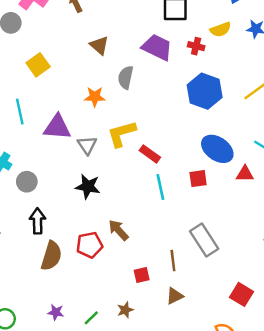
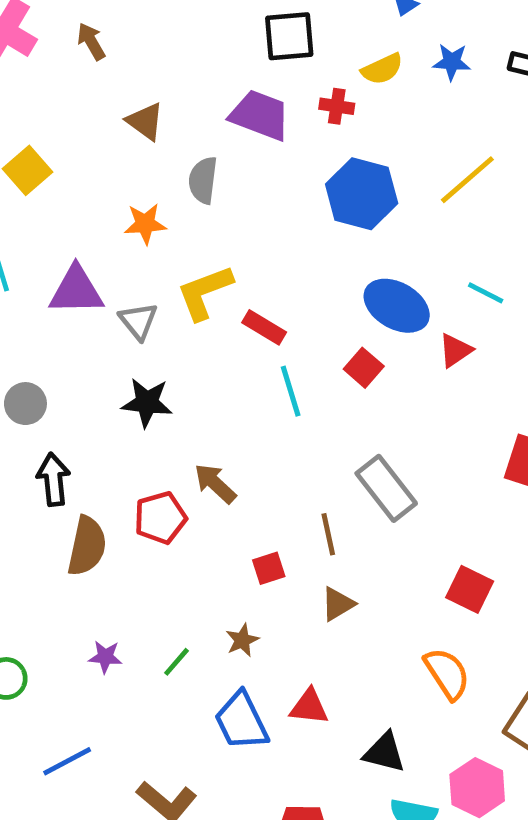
red triangle: (245, 174) -> (455, 350), turned -30
red square: (198, 179) -> (364, 368), turned -36

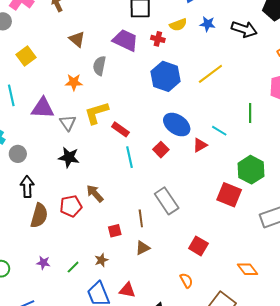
cyan line: (486, 293) -> (219, 131), moved
orange semicircle: (447, 674) -> (186, 281), size x0.7

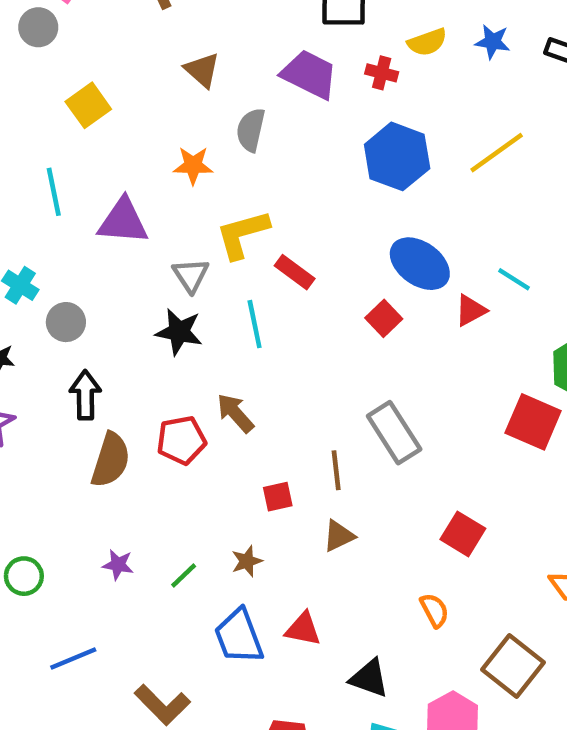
gray triangle: (68, 123) -> (191, 275), moved
cyan line: (130, 157) -> (255, 324), moved

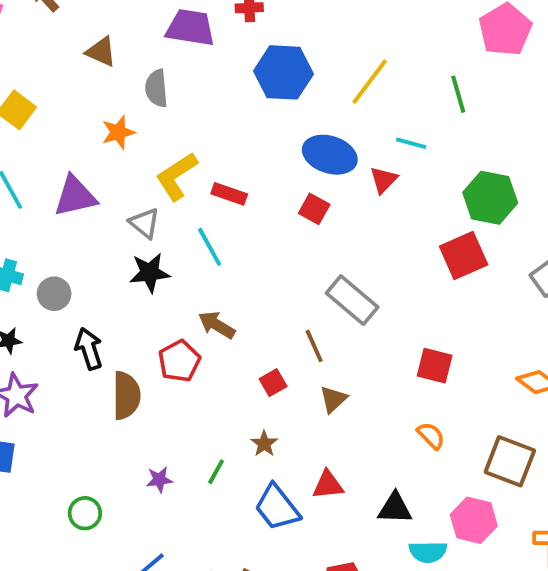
yellow line: (497, 153) -> (370, 82), moved
red square: (533, 422) -> (464, 255), turned -30

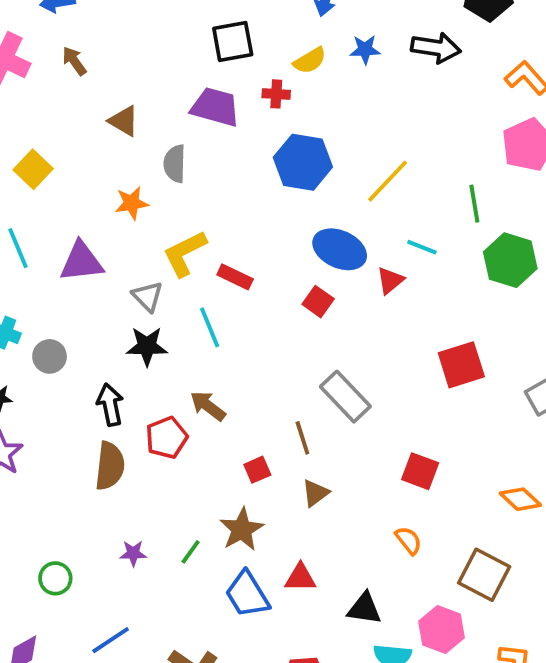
green hexagon: (490, 198) -> (510, 260), moved
black arrow: (89, 349) -> (110, 405), moved
brown star: (264, 444) -> (242, 529), size x1.6

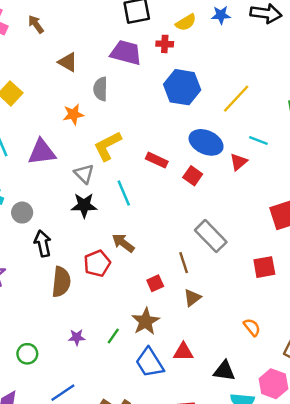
red rectangle: (235, 277) -> (157, 160), moved
black arrow: (110, 405) -> (43, 243), moved
red square: (420, 471) -> (264, 267), moved, turned -30

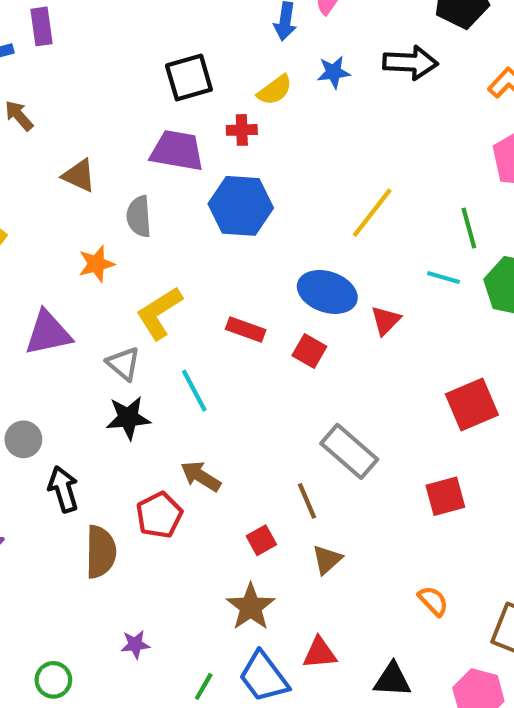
blue hexagon: (182, 87) -> (241, 206), moved
cyan line: (258, 140) -> (443, 278), moved
green line: (113, 336) -> (204, 686), moved

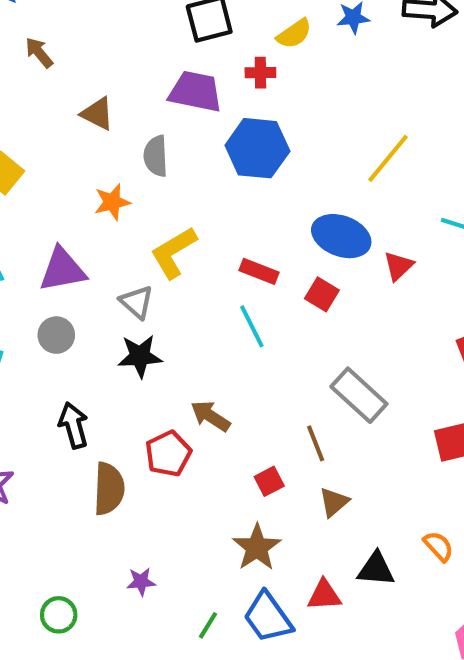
cyan line: (194, 391) -> (252, 326), moved
gray circle: (23, 439) -> (56, 335), moved
black triangle: (392, 680) -> (376, 569), moved

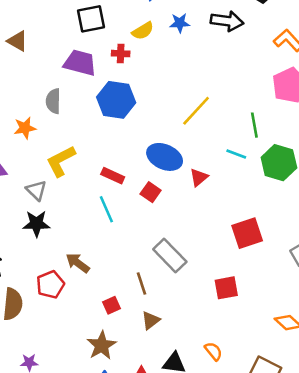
brown triangle: (97, 114) -> (18, 41), moved

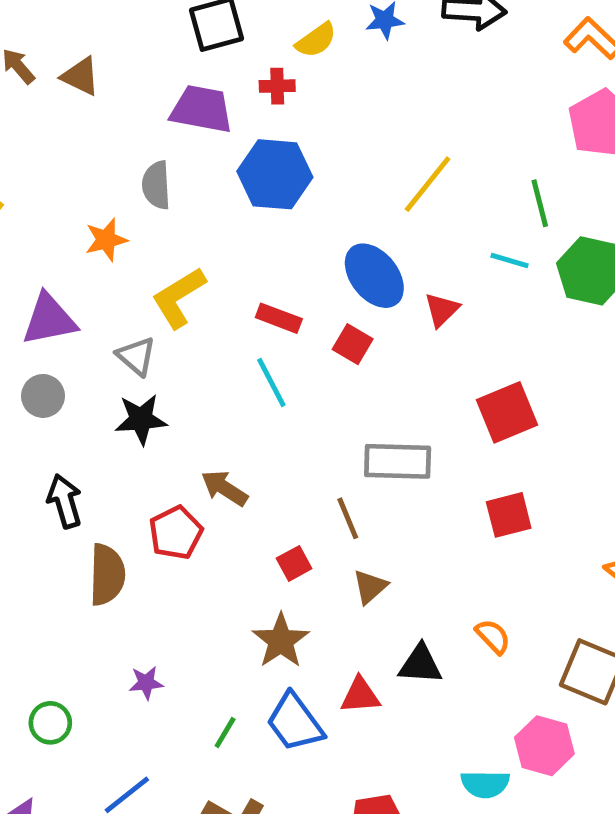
blue ellipse: (165, 157) -> (374, 276), turned 32
red square: (247, 233) -> (507, 412), moved
gray rectangle: (170, 255) -> (398, 461), turned -40

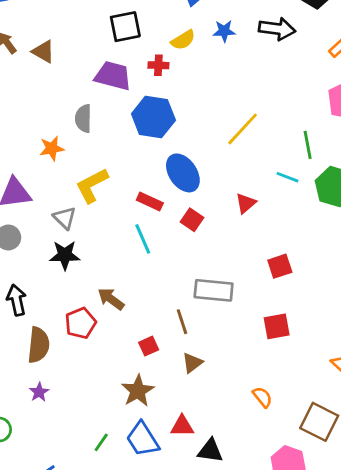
blue ellipse: (374, 276) -> (183, 173), moved
red square: (507, 412) -> (280, 266), size x0.7
black triangle: (420, 664) -> (210, 451), moved
purple star: (146, 683) -> (39, 392), moved, turned -30

